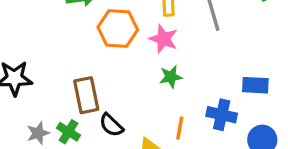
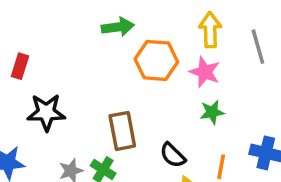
black semicircle: (111, 125) -> (173, 155), moved

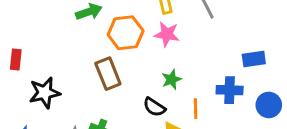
green star: (212, 112) -> (171, 79), moved
brown rectangle: (122, 131) -> (108, 74), moved

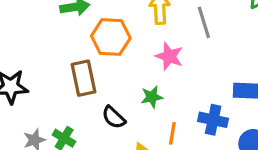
pink star: (167, 34) -> (169, 56), moved
black semicircle: (154, 107) -> (114, 117), moved

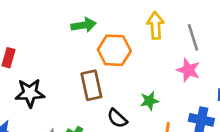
pink star: (169, 56) -> (188, 70), moved

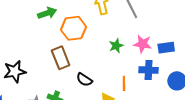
pink star: (188, 70) -> (143, 44), moved
green star: (149, 101) -> (116, 46), moved

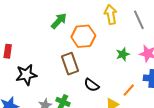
green arrow: (47, 13) -> (59, 21), turned -30
orange line: (124, 83) -> (129, 90), turned 40

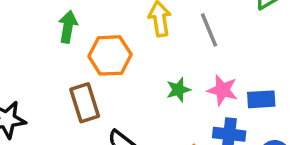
green arrow: (59, 21) -> (68, 27), turned -36

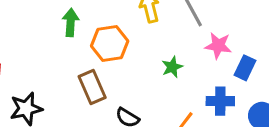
pink star: (223, 90) -> (218, 46), moved
blue rectangle: (261, 99) -> (245, 68), turned -55

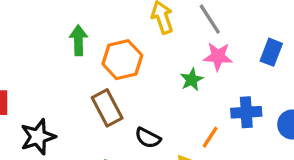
pink star: (218, 46) -> (218, 56), moved
blue rectangle: (245, 68) -> (271, 52), moved

